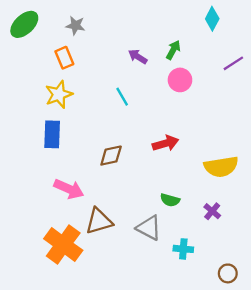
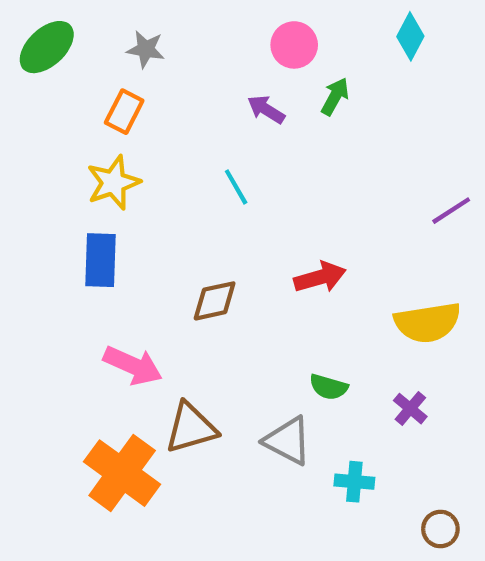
orange rectangle: (64, 58) -> (124, 112), turned 50
purple line: (233, 63) -> (451, 211), moved
pink circle: (180, 80) -> (294, 45), moved

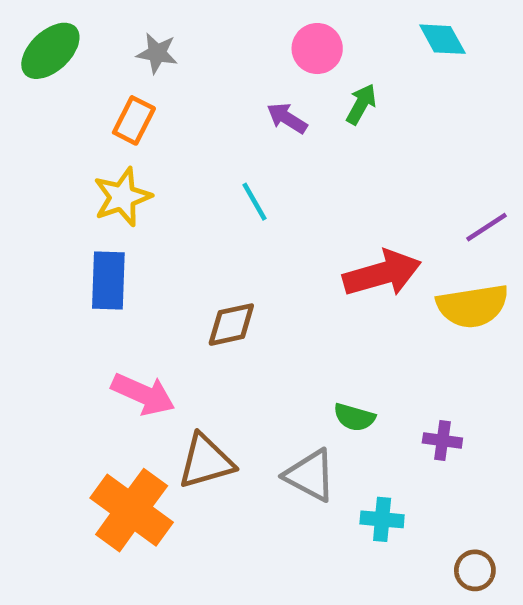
cyan diamond: (410, 36) -> (442, 39), turned -57
red arrow: (320, 277) -> (382, 274), moved, size x1.4
yellow semicircle: (428, 322) -> (473, 306), moved
purple cross: (410, 409) -> (442, 441), turned -32

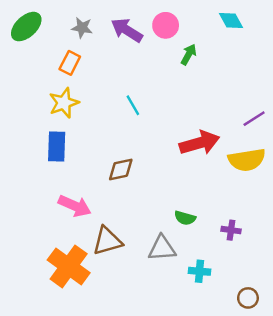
purple arrow: (287, 118) -> (127, 30), moved, size x1.5
gray triangle: (310, 475) -> (162, 248), turned -32

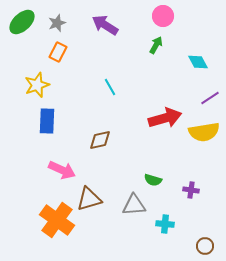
cyan diamond: (231, 20) -> (198, 62), moved
pink circle: (166, 25) -> (163, 16), moved
gray star: (82, 28) -> (57, 23), moved, turned -30
yellow star: (64, 103) -> (37, 85), moved

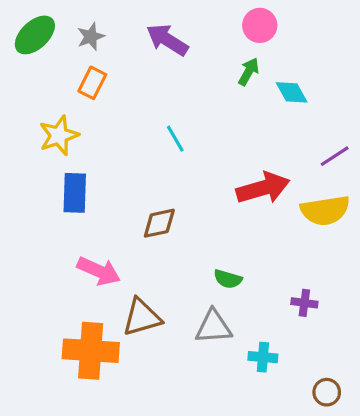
cyan diamond: (198, 62) -> (292, 92), moved
green semicircle: (153, 180) -> (228, 279), moved
orange cross: (57, 220) -> (91, 351), turned -32

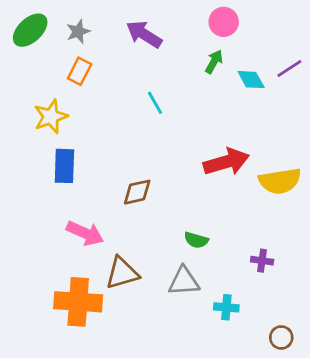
cyan line: (175, 139) -> (155, 103), moved
purple line: (335, 156) -> (289, 69), moved

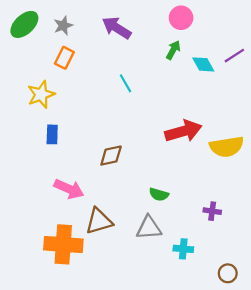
blue rectangle: (64, 166) -> (52, 134), size x0.7

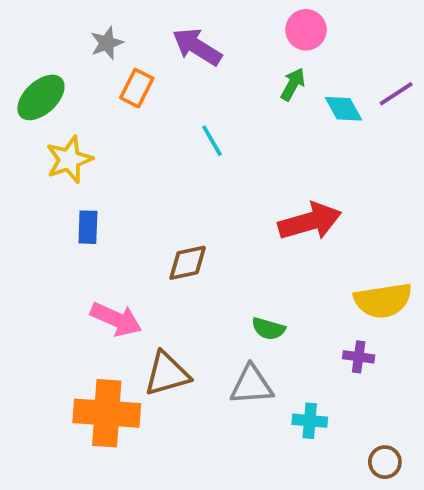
green ellipse: (24, 24) -> (41, 97), moved
orange rectangle: (64, 58) -> (137, 88), moved
yellow semicircle: (227, 147) -> (383, 300), moved

